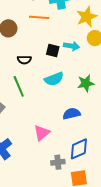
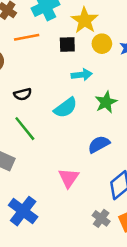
cyan arrow: (72, 46) -> (82, 75), moved
black square: (53, 51) -> (67, 44), moved
gray cross: (58, 162) -> (101, 218), moved, turned -32

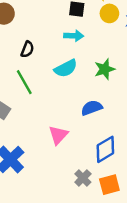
cyan arrow: (82, 75) -> (74, 36), moved
black semicircle: (23, 94) -> (27, 49), turned -63

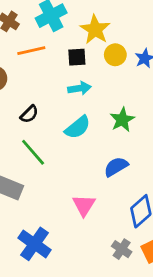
black semicircle: (27, 49) -> (29, 114), turned 35

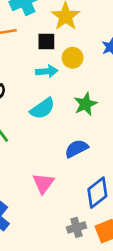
yellow circle: (115, 55) -> (73, 58), moved
gray cross: (122, 249) -> (76, 227), turned 36

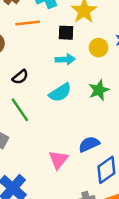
yellow circle: (73, 58) -> (99, 48), moved
blue semicircle: (76, 149) -> (89, 144), moved

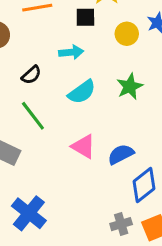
cyan arrow: (65, 59) -> (71, 52), moved
pink triangle: (58, 160) -> (83, 146), moved, turned -35

